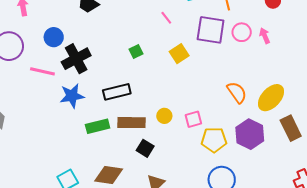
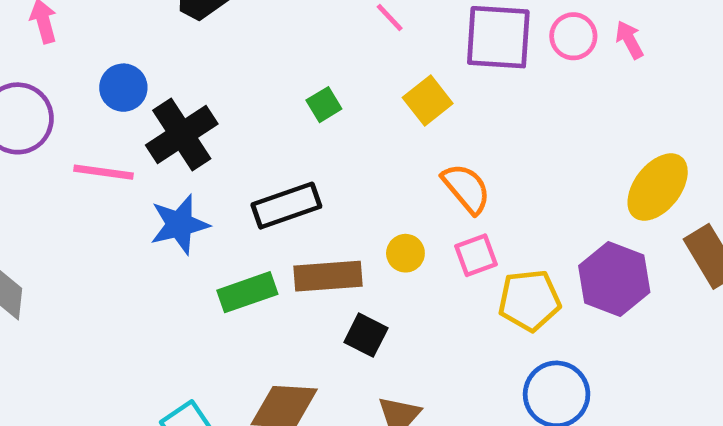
orange semicircle: (237, 92) -> (466, 188), moved

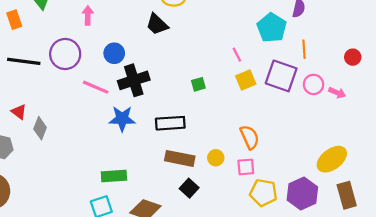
pink arrow: (629, 40) -> (337, 93), turned 126
yellow square: (428, 101) -> (246, 80), moved
green rectangle: (247, 292) -> (114, 176), moved

